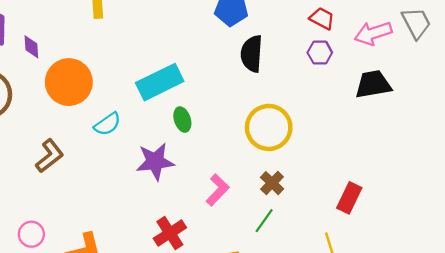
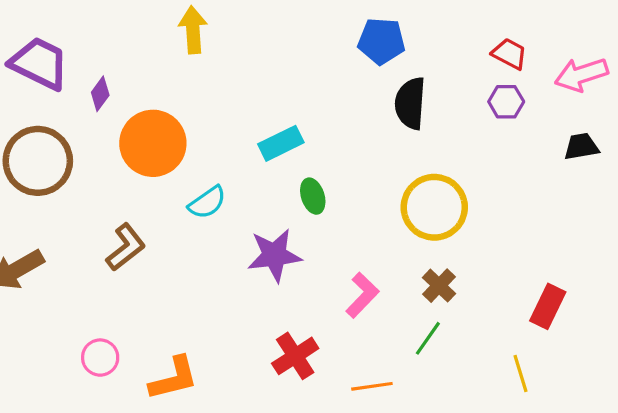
purple diamond: (31, 47) -> (100, 94), turned 40
cyan rectangle: (160, 82) -> (281, 143), size x0.7
black trapezoid: (373, 84) -> (581, 147), size x0.7

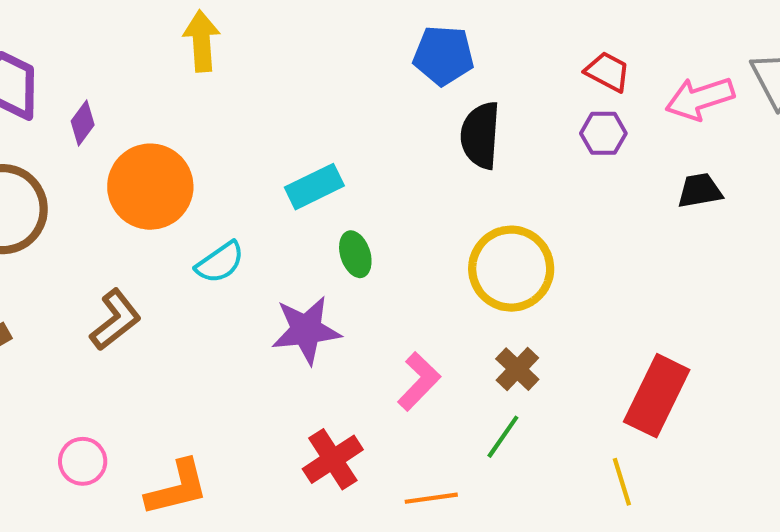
red rectangle: (548, 306) -> (657, 396), size x1.4

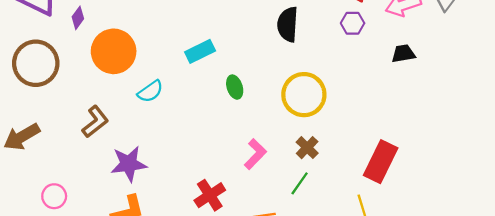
green ellipse: (355, 254) -> (235, 87), moved
purple star: (306, 330) -> (129, 164), moved
pink circle: (83, 461) -> (54, 196), moved

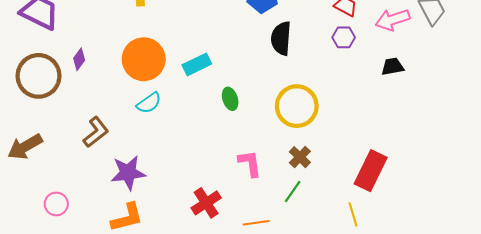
purple diamond: (78, 18) -> (79, 59), moved
orange circle: (114, 51) -> (144, 59), moved
pink L-shape: (255, 154) -> (250, 163), turned -52

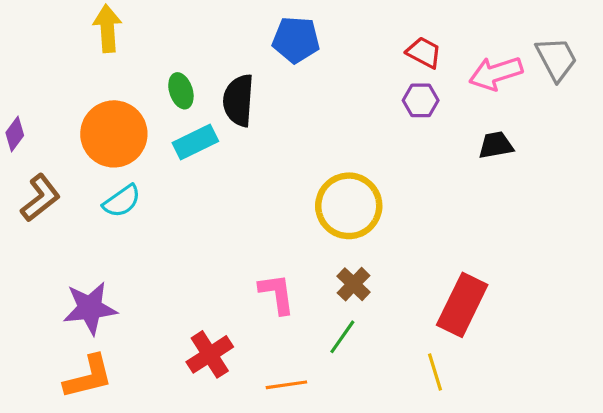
black semicircle: (281, 38) -> (238, 100), moved
green ellipse: (230, 99) -> (181, 91), moved
brown L-shape: (96, 132) -> (40, 198), moved

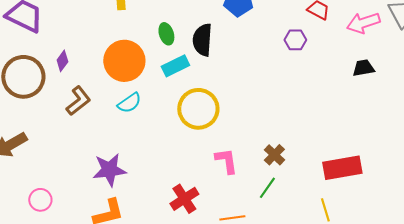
purple hexagon: (421, 100) -> (295, 40), moved
yellow circle: (349, 206) -> (198, 109), moved
red rectangle: (462, 305) -> (342, 168), turned 54

